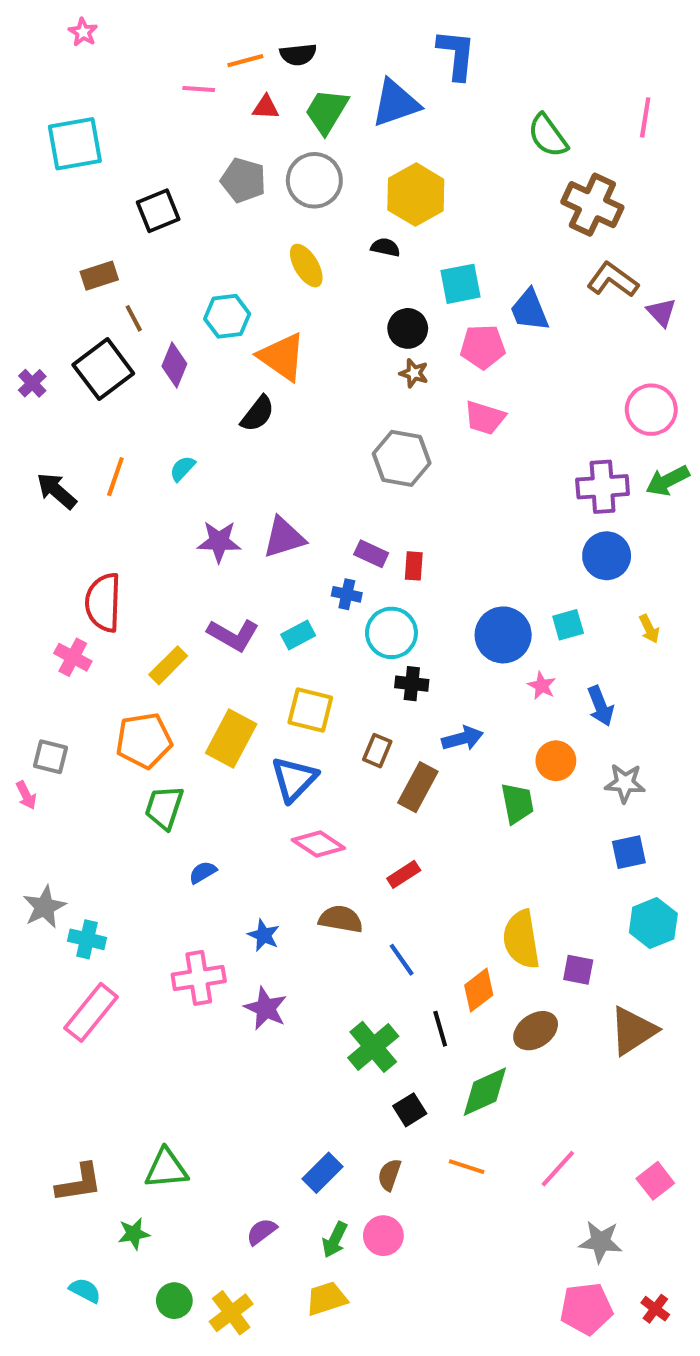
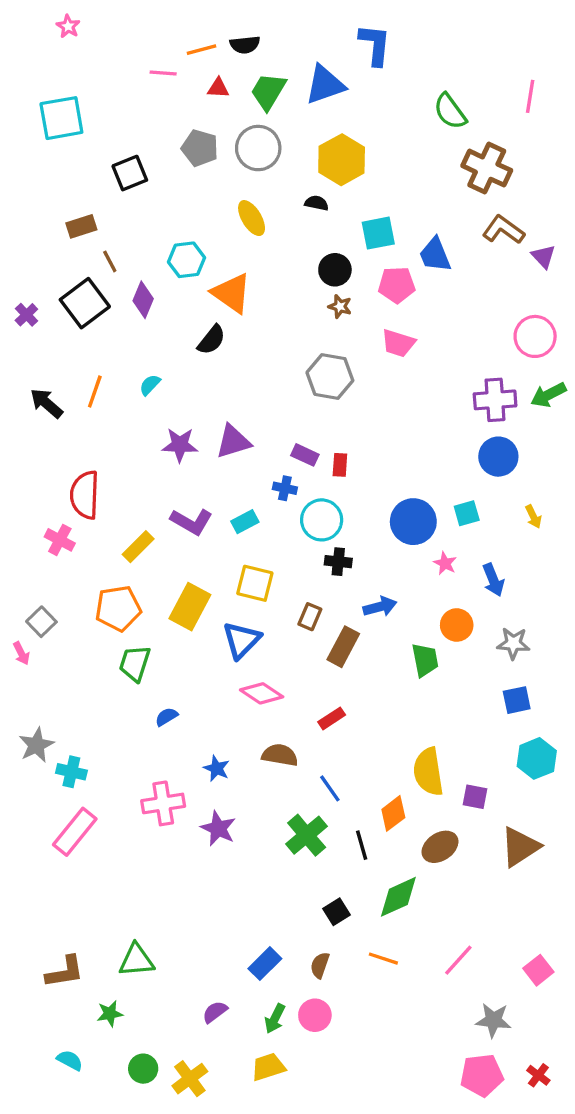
gray square: (51, 757) -> (41, 622), turned 32
green cross: (373, 1047) -> (307, 835), moved

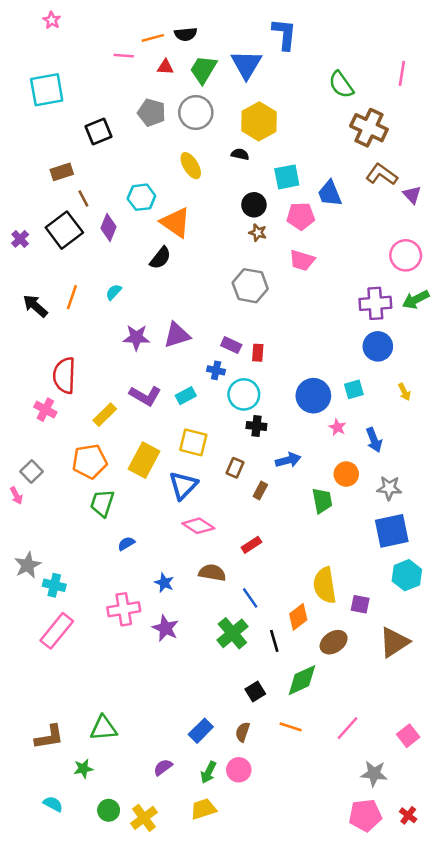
blue triangle: (325, 85) -> (246, 64), turned -40
brown rectangle: (343, 647) -> (260, 490), size x0.6
blue square: (517, 700) -> (392, 531), size x1.6

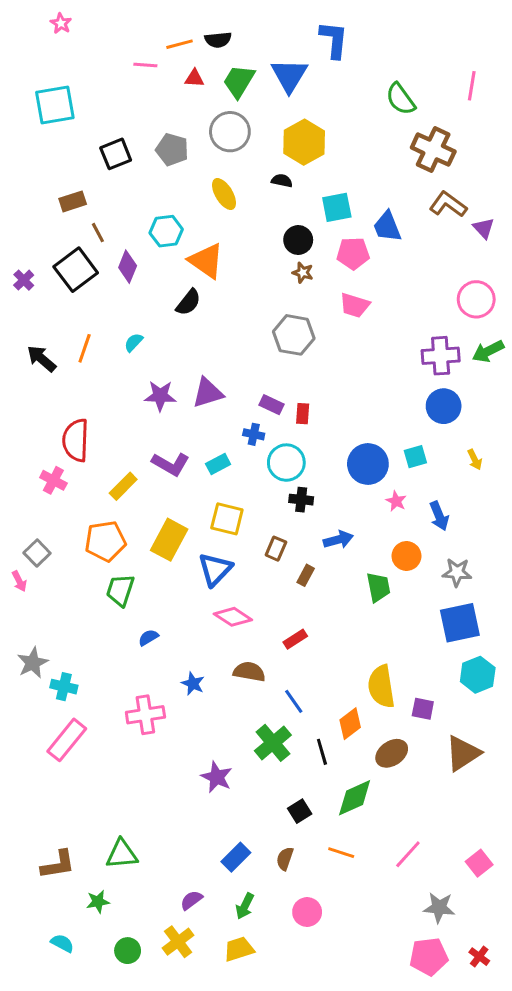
gray pentagon: (152, 113) -> (172, 150), moved
purple star: (165, 628) -> (217, 777), moved
pink circle: (239, 770) -> (307, 912), moved
yellow cross: (144, 818) -> (178, 942), moved

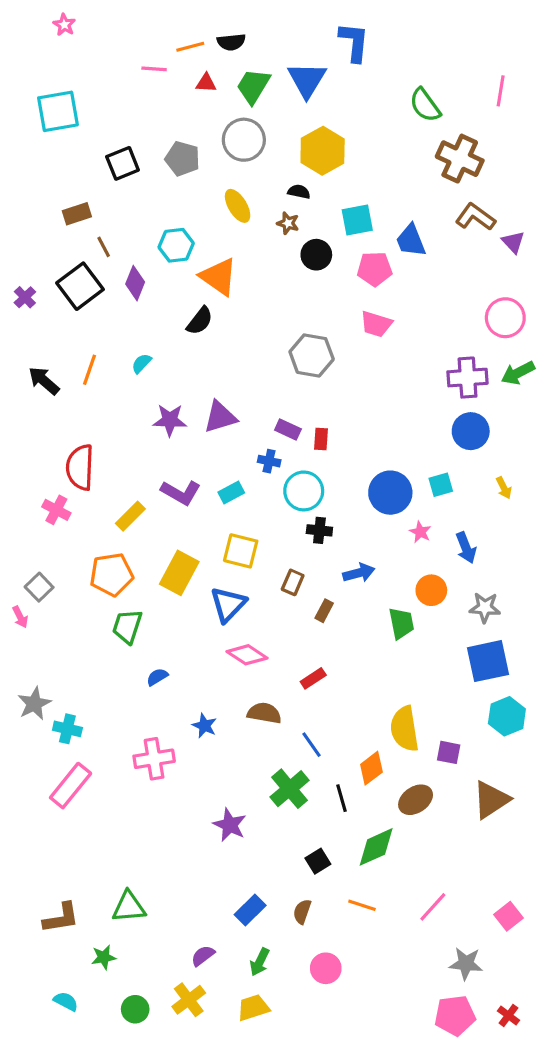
brown star: (303, 273) -> (288, 223), moved

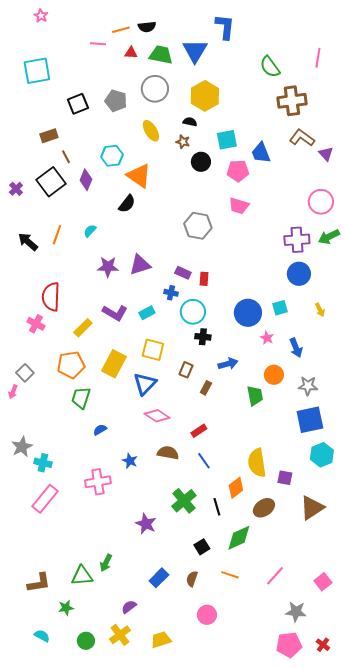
green trapezoid: (253, 86) -> (161, 55), turned 70
brown cross: (460, 159) -> (292, 101), turned -32
pink arrow: (20, 617) -> (13, 392), turned 48
blue line: (312, 745) -> (204, 461), moved
green arrow: (260, 962) -> (106, 563), moved

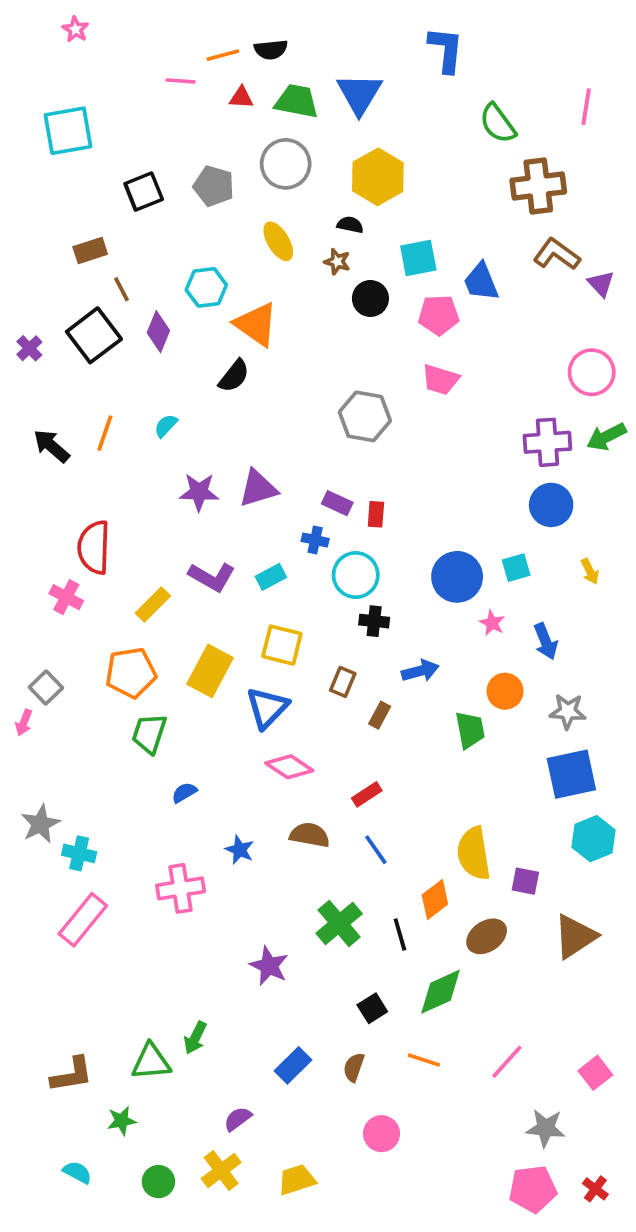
blue L-shape: (225, 27) -> (446, 50), moved

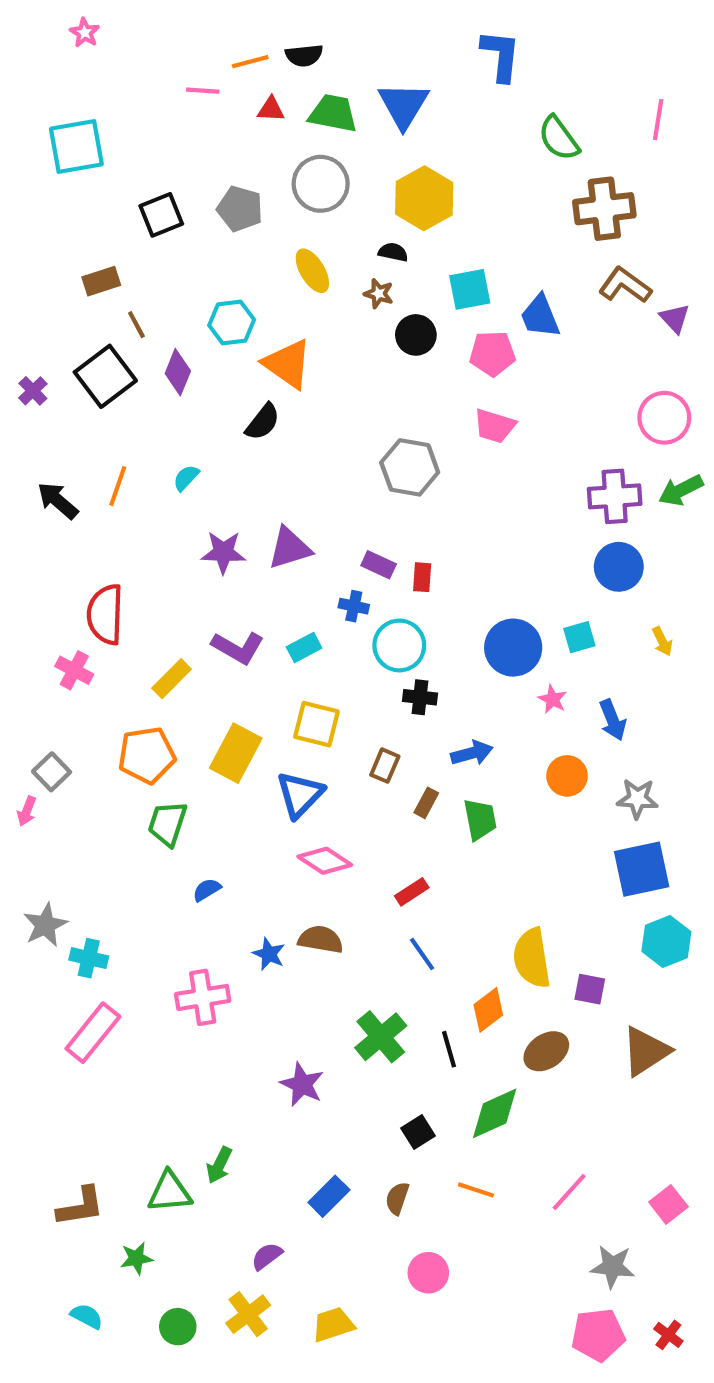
green trapezoid: (470, 730) -> (480, 819), moved
brown semicircle: (310, 835) -> (321, 939), moved

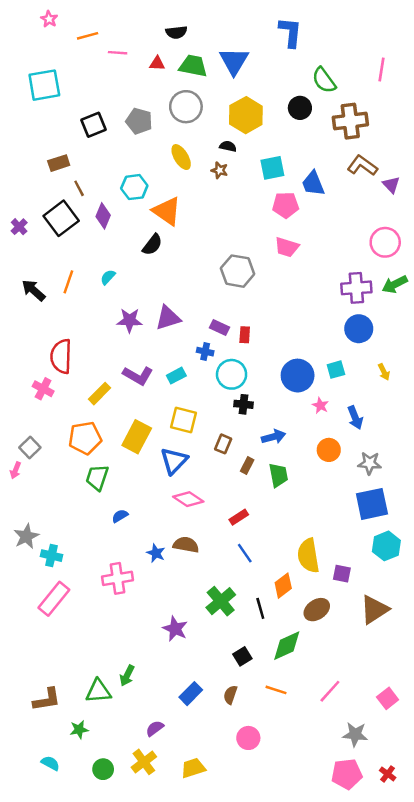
orange line: (250, 62) -> (88, 36), moved
black circle: (416, 335) -> (300, 108), moved

